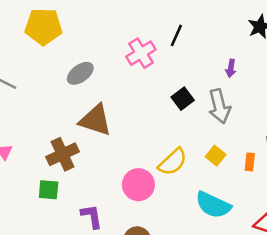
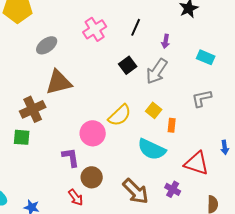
black line: (176, 35) -> (136, 27), moved
gray arrow: (219, 106) -> (157, 71), turned 48
brown triangle: (95, 120) -> (59, 82), turned -32
orange rectangle: (250, 162) -> (172, 125), moved
purple L-shape: (92, 216) -> (71, 157), moved

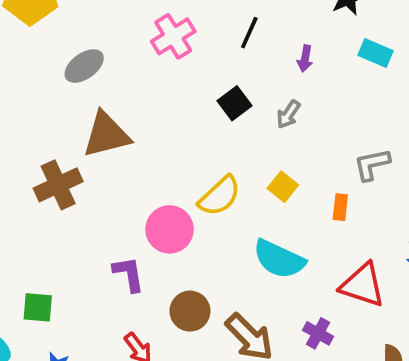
cyan rectangle: (206, 57) -> (376, 53), moved
gray arrow: (157, 71) -> (288, 114), size x0.6
orange rectangle: (172, 125) -> (340, 207), moved
green square: (22, 137) -> (38, 307), moved
brown circle: (92, 177) -> (190, 311), moved

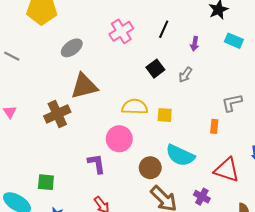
yellow square: (283, 187) -> (165, 115), moved, turned -35
yellow semicircle: (220, 196) -> (135, 107), moved, turned -135
brown circle: (190, 311) -> (150, 168), moved

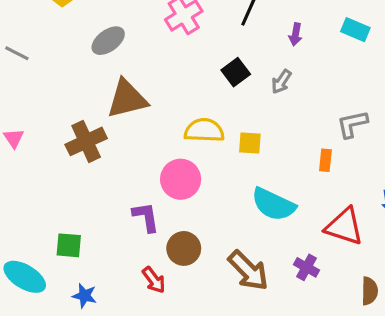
brown circle: (150, 168) -> (184, 248), moved

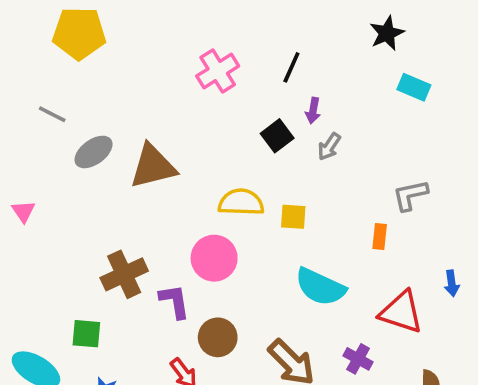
purple arrow: (296, 34) -> (313, 111), moved
gray ellipse: (108, 41) -> (94, 152), moved
gray line: (17, 53) -> (52, 114), moved
brown cross: (86, 141) -> (124, 274), moved

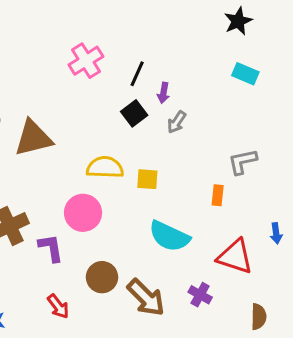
black star: (387, 33) -> (238, 21), moved
black line: (291, 67) -> (137, 74), moved
brown circle: (218, 337) -> (102, 277), moved

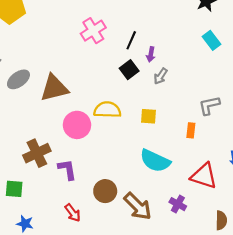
cyan rectangle: (245, 74) -> (211, 40), turned 30
yellow square: (147, 179) -> (149, 116), moved
pink circle: (83, 213) -> (77, 125), moved

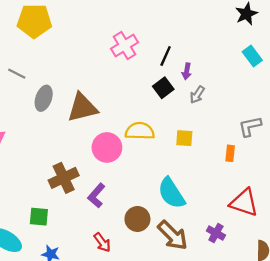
gray ellipse: (18, 79) -> (44, 98), turned -35
cyan semicircle: (155, 161) -> (171, 193), moved, turned 32
purple L-shape: (67, 169) -> (96, 196), turned -130

